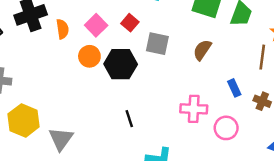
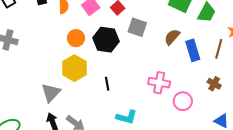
orange circle: (89, 56) -> (76, 38), moved
blue rectangle: (234, 88) -> (193, 50), moved, size x1.5
yellow hexagon: (24, 120) -> (74, 68), moved

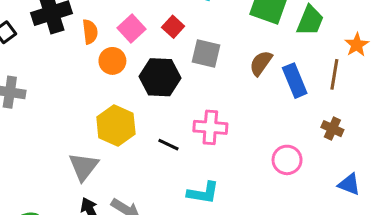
orange circle: (76, 38) -> (112, 61), moved
pink cross: (159, 83) -> (210, 127), moved
black line: (107, 84) -> (168, 145), turned -48

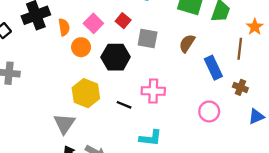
blue rectangle: (295, 81) -> (213, 68), moved
blue triangle: (349, 184) -> (256, 116), moved, turned -42

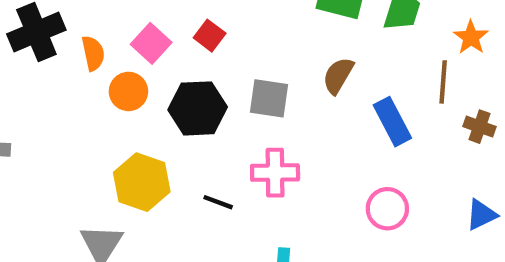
gray square: (148, 39) -> (269, 98), moved
brown cross: (240, 87) -> (480, 127), moved

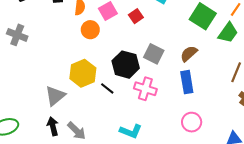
black hexagon: (198, 108) -> (126, 65), moved
blue rectangle: (392, 122) -> (187, 82), moved
black line: (218, 202) -> (107, 88), moved

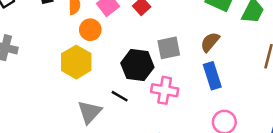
gray square: (154, 54) -> (169, 48), turned -30
yellow hexagon: (83, 73) -> (76, 62), moved
gray triangle: (55, 96) -> (90, 112), moved

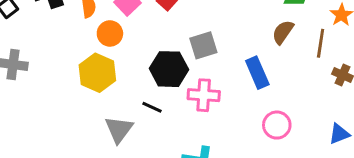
brown semicircle: (210, 42) -> (283, 32), moved

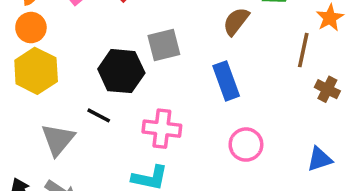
brown semicircle: (283, 32) -> (236, 21), moved
orange circle: (110, 33) -> (31, 28), moved
pink cross: (204, 95) -> (162, 129), moved

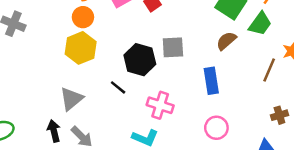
brown cross: (327, 89) -> (279, 115), moved, turned 35
gray triangle: (58, 140) -> (71, 99), moved

